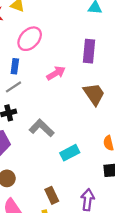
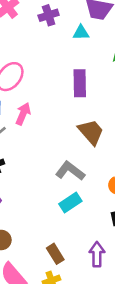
pink arrow: (56, 73) -> (23, 114), moved, turned -30
gray L-shape: (42, 128) -> (70, 171), moved

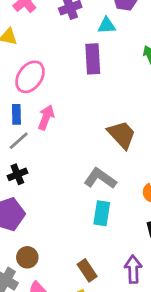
purple rectangle: (80, 83) -> (93, 59), moved
cyan rectangle: (70, 202) -> (102, 213), turned -45

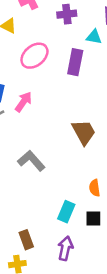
pink ellipse: (30, 77) -> (34, 56), moved
gray L-shape: (100, 178) -> (31, 161), moved
cyan rectangle: (102, 213) -> (66, 212), moved

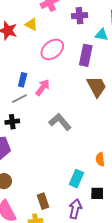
brown trapezoid: (84, 132) -> (97, 87), moved
gray L-shape: (31, 161) -> (60, 122), moved
black square: (93, 218) -> (97, 193), moved

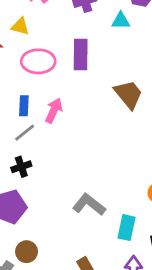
pink ellipse: (52, 49) -> (38, 61), moved, turned 50
purple rectangle: (86, 55) -> (81, 55), moved
gray L-shape: (60, 122) -> (89, 205), moved

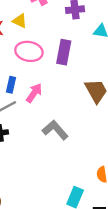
gray L-shape: (89, 205) -> (55, 130), moved

